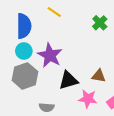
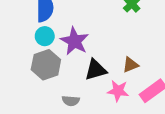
brown triangle: (99, 76) -> (130, 65), turned -32

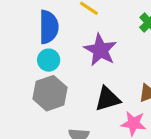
purple star: (75, 41) -> (100, 50), moved

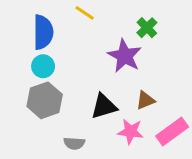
purple star: (100, 50) -> (125, 56), moved

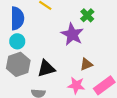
black triangle: (104, 106) -> (46, 68), moved

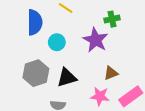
green cross: (87, 15) -> (112, 19), turned 32
cyan circle: (17, 41) -> (57, 42), moved

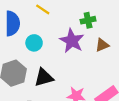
brown triangle: (111, 73) -> (102, 45), moved

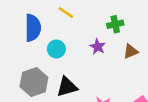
purple star: (72, 41) -> (98, 47), size x0.6

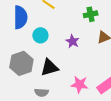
purple star: (98, 47) -> (73, 41), moved

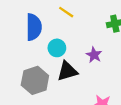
black triangle: (49, 67) -> (67, 71), moved

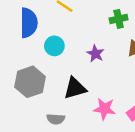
black triangle: (67, 71) -> (75, 88), moved

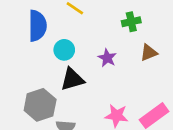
gray hexagon: (30, 82) -> (40, 105), moved
black triangle: (75, 88) -> (72, 79), moved

